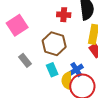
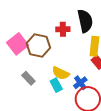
brown hexagon: (54, 44) -> (38, 45), moved
yellow semicircle: (67, 81) -> (61, 73), moved, turned -60

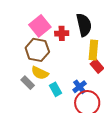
pink square: (17, 44) -> (40, 26), moved
yellow semicircle: (61, 73) -> (40, 73), moved

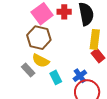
red cross: (62, 33) -> (64, 12), moved

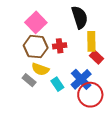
red cross: (64, 12) -> (60, 46), moved
blue cross: (80, 76) -> (81, 79), size x1.5

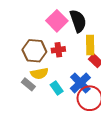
pink square: (36, 22) -> (57, 21), moved
yellow semicircle: (40, 69) -> (39, 73), turned -30

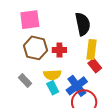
pink square: (57, 21) -> (30, 20), moved, turned 30
yellow semicircle: (39, 73) -> (52, 75), moved

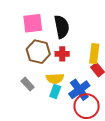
black semicircle: (83, 24) -> (62, 27), moved
cyan rectangle: (53, 88) -> (55, 92), turned 48

